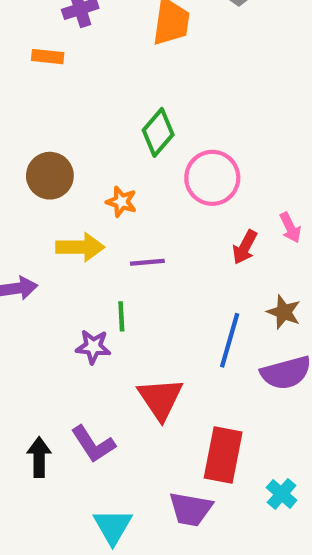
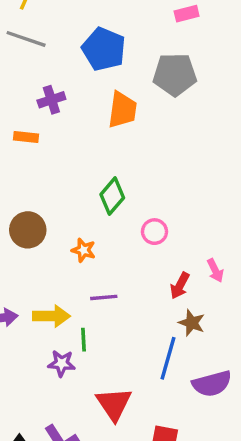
pink circle: (212, 178) -> (154, 232), size x0.6
yellow arrow: (80, 247) -> (51, 316), moved
brown star: (284, 312) -> (192, 323), moved

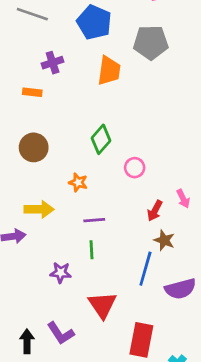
brown circle: (28, 230) -> (34, 147), moved
yellow arrow: (51, 316) -> (39, 209), moved
green line: (84, 340) -> (92, 250), moved

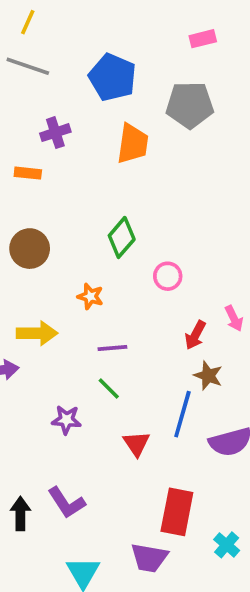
green line: (92, 250) -> (109, 388), turned -42
red triangle: (102, 305) -> (136, 444), moved, size x0.7

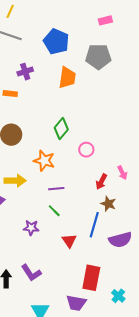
orange star: (90, 296) -> (44, 161), size x1.5

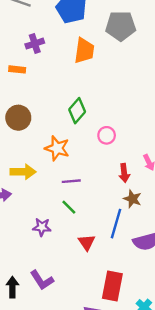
red arrow: (101, 182) -> (124, 173), turned -35

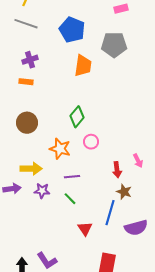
purple cross: (35, 44) -> (30, 60), moved
pink circle: (107, 135) -> (91, 142), moved
purple star: (42, 227) -> (42, 191), moved

